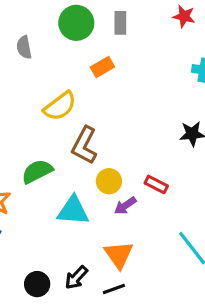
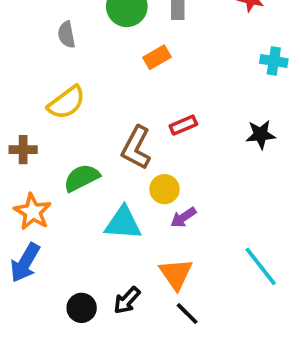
yellow semicircle: (60, 106) -> (67, 102), moved
red rectangle: (156, 184) -> (183, 125), moved, turned -50
black line: (114, 289) -> (187, 314), moved, turned 65

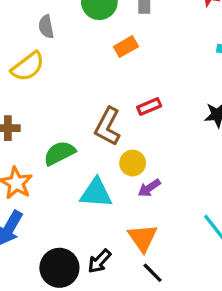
yellow semicircle: (67, 102) -> (28, 67), moved
black circle: (82, 308) -> (59, 268), size x1.5

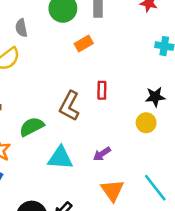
red rectangle: (149, 106) -> (102, 90), turned -66
yellow circle: (133, 163) -> (146, 123), moved
orange triangle: (143, 238) -> (112, 190), moved

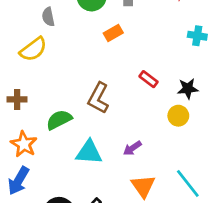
red rectangle: (102, 90) -> (149, 79), moved, turned -54

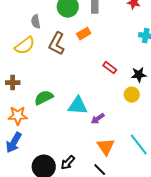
brown L-shape: (98, 98) -> (57, 44), moved
orange star: (24, 144) -> (18, 116), turned -30
cyan triangle: (89, 152) -> (78, 106), moved

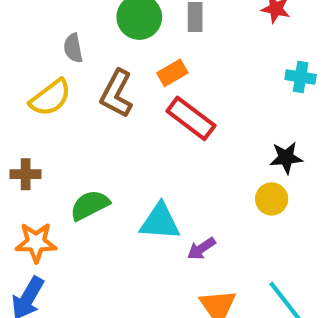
red rectangle: (110, 68) -> (191, 118), moved, size x1.6

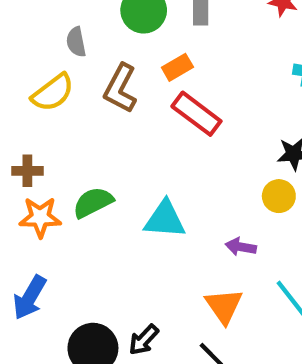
orange star: (36, 242) -> (40, 217), moved
purple arrow: (201, 249) -> (241, 247), moved, turned 44

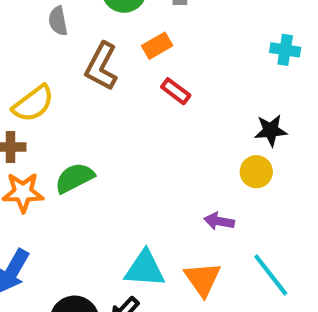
yellow semicircle: (53, 93) -> (33, 104), moved
red rectangle: (196, 114) -> (176, 91), size x0.6
cyan triangle: (165, 219) -> (145, 269), moved

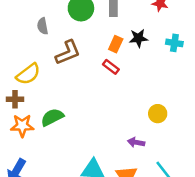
orange rectangle: (157, 46) -> (116, 44), moved, turned -35
brown L-shape: (101, 66) -> (68, 53), turned -140
black star: (271, 130) -> (138, 38), moved

